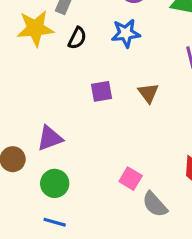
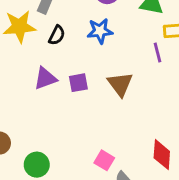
brown triangle: (148, 93) -> (120, 84), size x1.4
purple triangle: (50, 138) -> (45, 78), moved

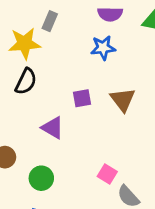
black semicircle: (57, 35) -> (26, 81), moved, size x1.4
purple triangle: (45, 78) -> (53, 128), moved, turned 50

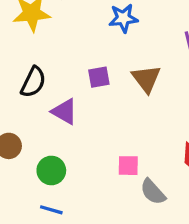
black semicircle: (26, 81) -> (33, 82), moved
pink square: (107, 174) -> (128, 166), turned -30

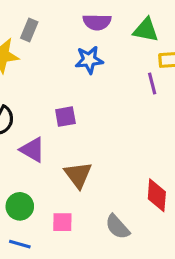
brown triangle: (146, 79) -> (78, 175), moved
pink square: (128, 166) -> (62, 222), moved

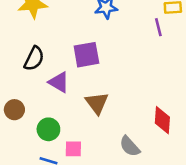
purple square: (65, 117) -> (86, 55), size x1.5
pink square: (62, 222) -> (73, 149), moved

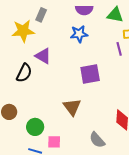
purple square: (86, 55) -> (90, 74), moved
purple triangle: (59, 82) -> (43, 56), moved

